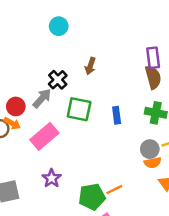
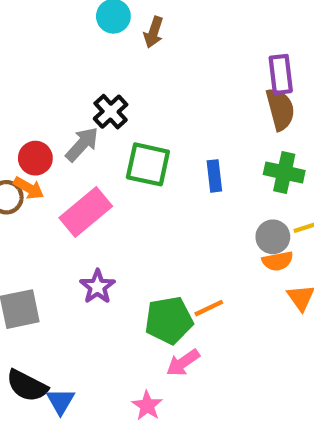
brown arrow: (90, 66) -> (153, 32), moved

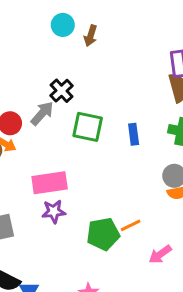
pink rectangle: (86, 212) -> (50, 183), moved, turned 32
purple star: (97, 287) -> (54, 211), turned 30
pink arrow: (183, 363) -> (160, 254), moved

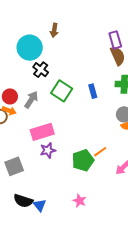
cyan circle: (63, 25) -> (30, 48), moved, size x1.6
gray arrow: (42, 113) -> (31, 100), moved
green square: (88, 127) -> (62, 91), turned 30

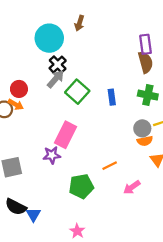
gray arrow: (31, 100) -> (56, 79), moved
pink rectangle: (42, 132) -> (65, 135), moved, turned -55
green pentagon: (83, 160) -> (81, 186), moved
pink star: (79, 201) -> (77, 231), moved

